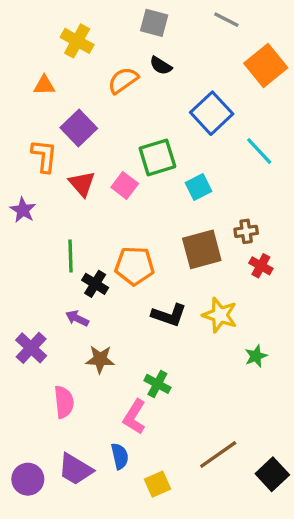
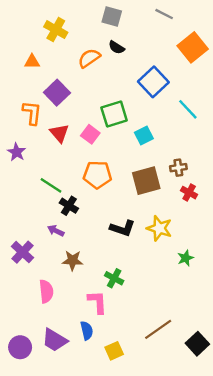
green line: (71, 256) -> (51, 185), turned -55
orange pentagon: (135, 266) -> (97, 175), moved
pink L-shape: (135, 417) -> (97, 302), turned 145

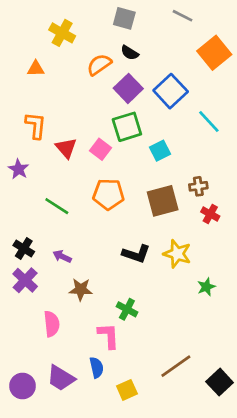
purple square: (57, 93) -> (128, 88), moved
black cross: (69, 206) -> (24, 248), moved

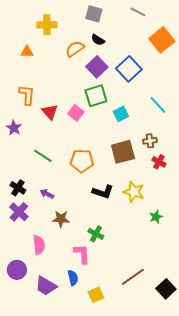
yellow cross: (62, 33) -> (47, 25), turned -30
cyan line: (209, 122) -> (158, 105), moved
orange pentagon: (108, 194) -> (82, 161), moved
purple circle: (22, 386) -> (17, 270), moved

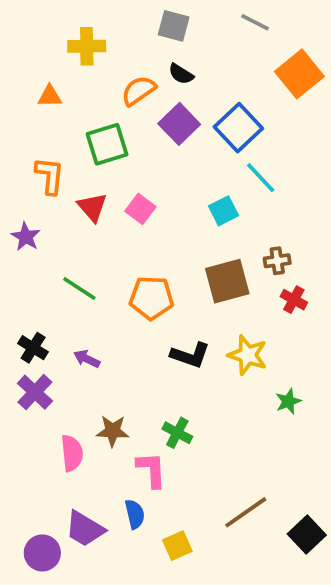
green square: (96, 96) -> (107, 144), moved
cyan line: (158, 105) -> (261, 178), moved
brown star: (61, 219) -> (113, 431), moved
purple circle: (17, 270) -> (42, 553), moved

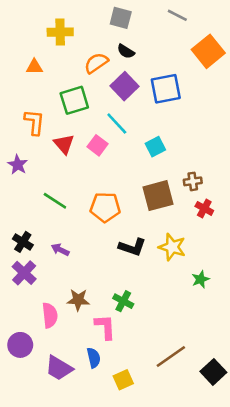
blue square: (238, 128) -> (166, 89), turned 32
cyan line: (261, 178) -> (117, 123), moved
purple circle: (42, 553) -> (20, 345), moved

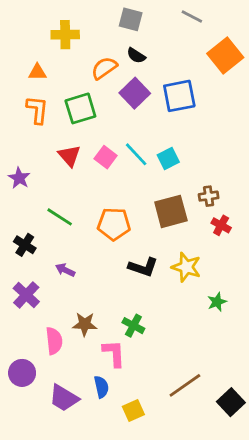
orange L-shape: (34, 122) -> (37, 110), moved
cyan line: (117, 123) -> (136, 154), moved
black cross: (23, 242) -> (25, 245), moved

